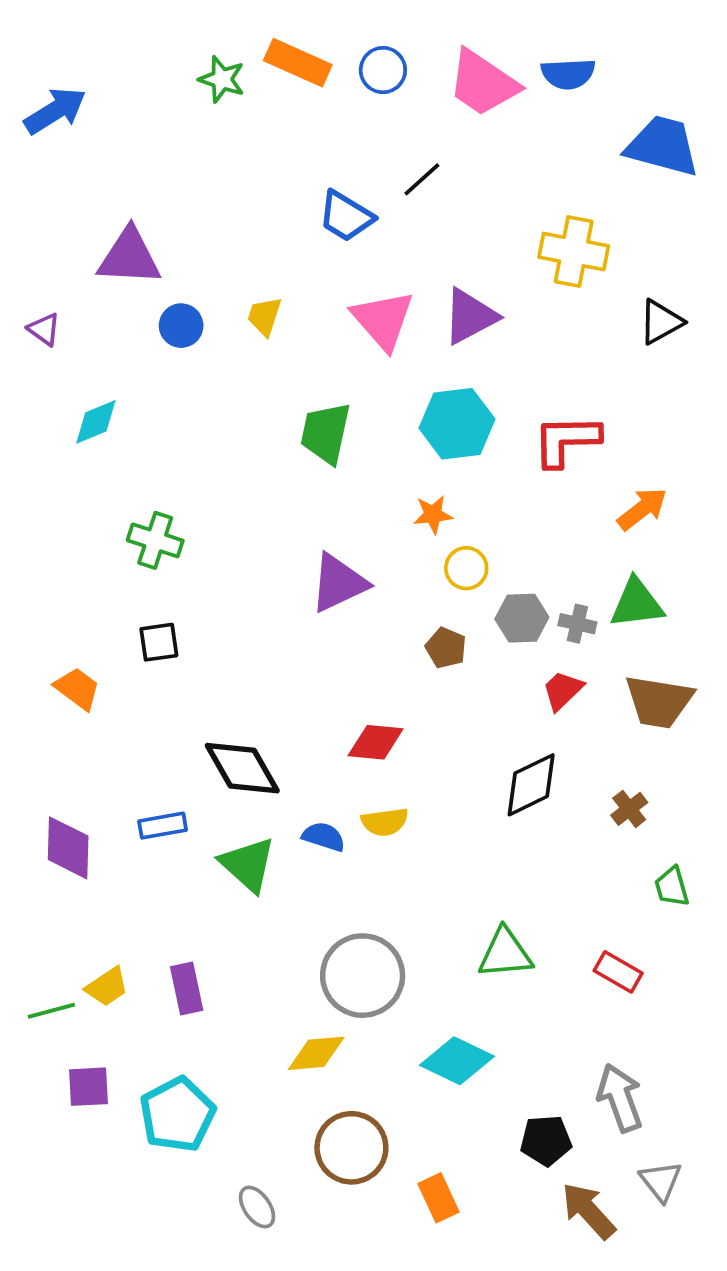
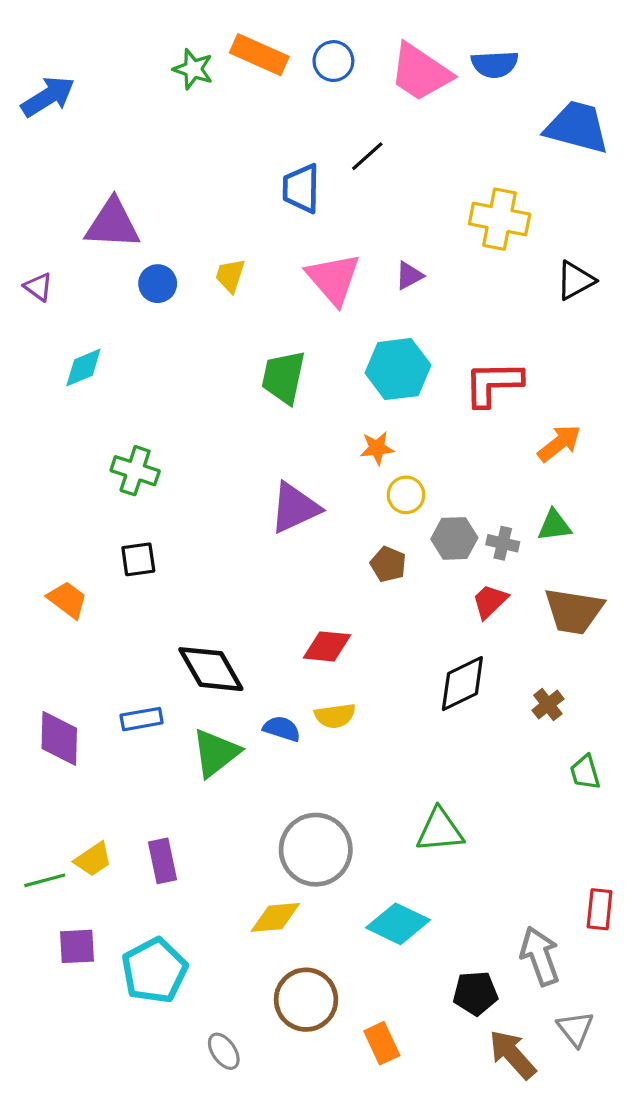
blue trapezoid: (346, 216) -> (301, 188), turned 60
purple triangle: (470, 316) -> (409, 276), size x0.6
green triangle: (637, 603) -> (554, 526), size x0.7
green triangle: (248, 864) -> (216, 753), turned 40
red rectangle: (618, 972) -> (600, 909), moved, turned 66

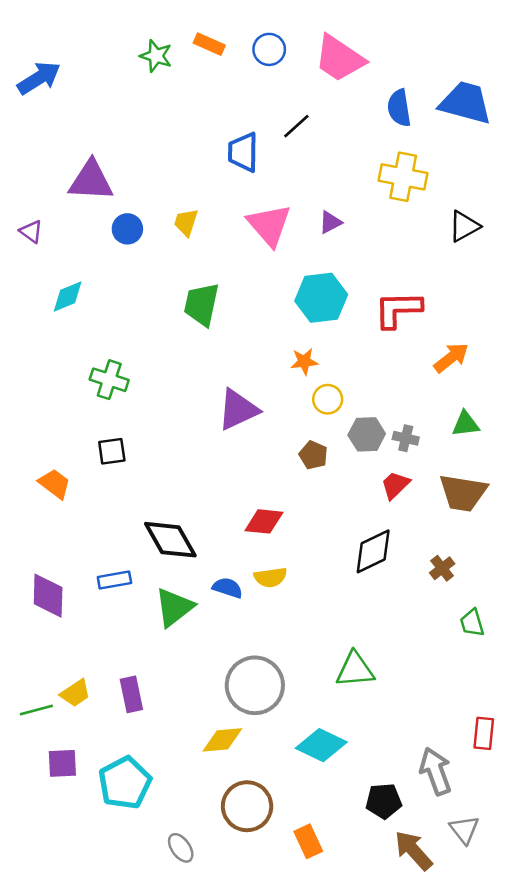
orange rectangle: (259, 55) -> (209, 44), size x0.7
blue semicircle: (495, 64) -> (399, 108), moved, turned 84
green trapezoid: (283, 377) -> (202, 304), moved
green triangle: (554, 526) -> (466, 424), moved

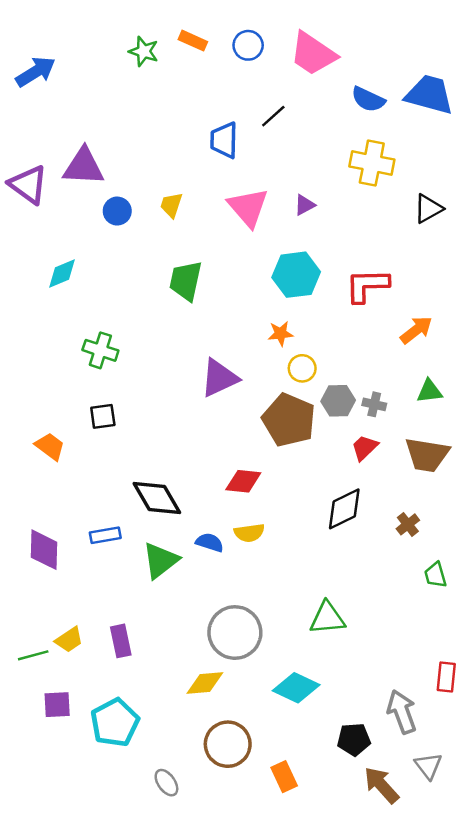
blue semicircle: (399, 108) -> (368, 99), turned -56
purple triangle: (31, 231) -> (28, 185), moved, size x1.8
brown pentagon: (313, 455) -> (289, 420), size x2.0

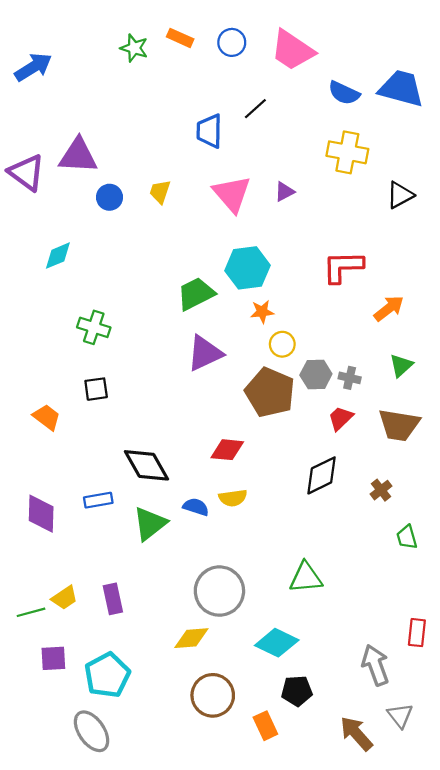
cyan hexagon: (296, 275) -> (247, 268), moved
green trapezoid: (186, 281) -> (196, 294), moved, turned 51
green triangle: (429, 391) -> (401, 366), turned -35
black pentagon: (354, 739) -> (297, 691), moved
gray ellipse: (166, 783) -> (92, 731), moved, size x1.6

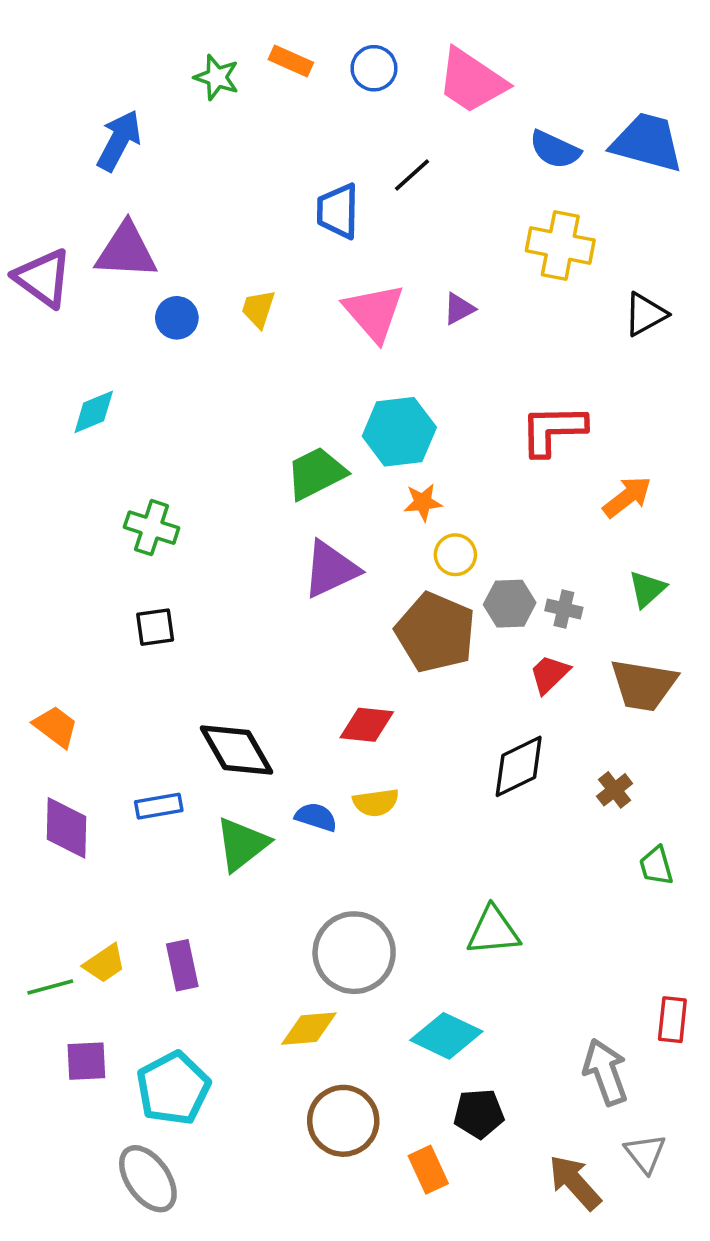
blue arrow: (33, 67) -> (119, 141), moved, turned -30
orange trapezoid: (47, 417) -> (56, 727), moved

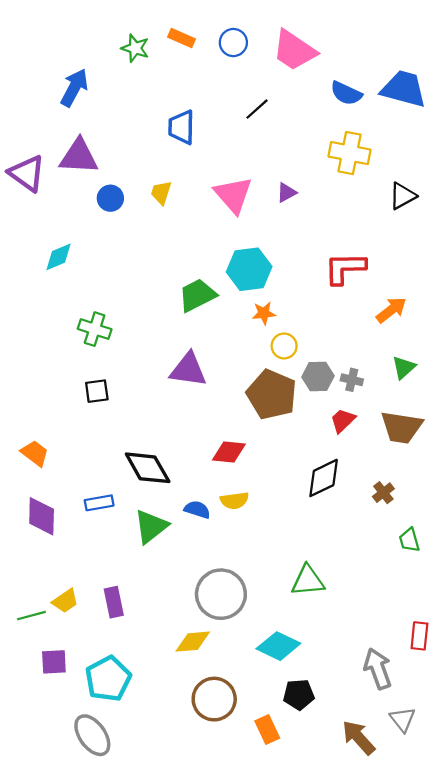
blue trapezoid: (338, 211) -> (181, 127), moved
purple triangle: (331, 569) -> (188, 370), moved, turned 33

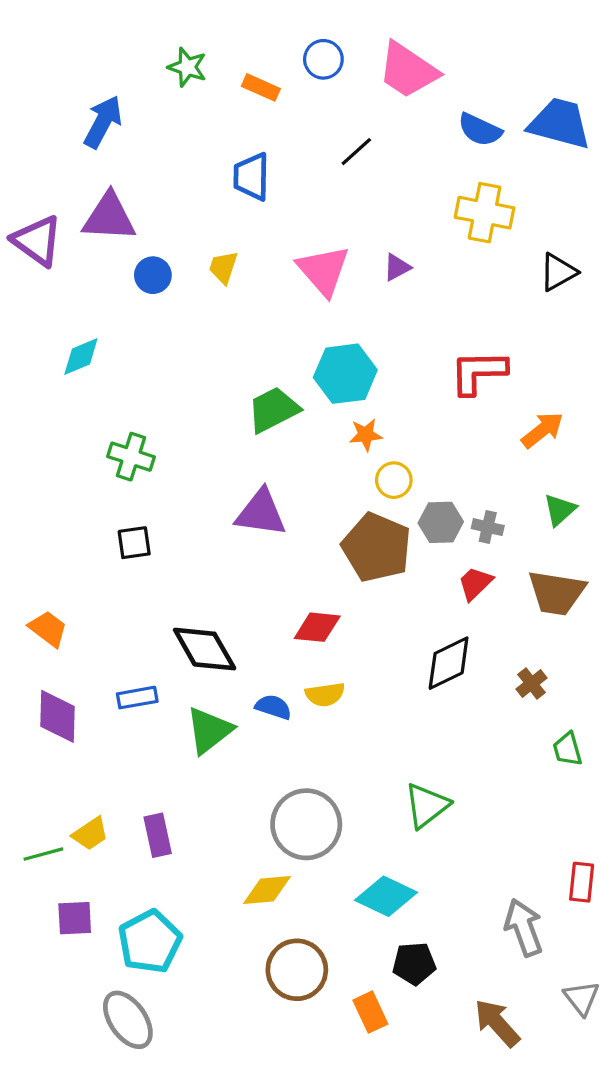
orange rectangle: (181, 38) -> (261, 87), moved
green triangle: (308, 581) -> (427, 806), turned -33
gray triangle: (403, 719) -> (582, 998), moved

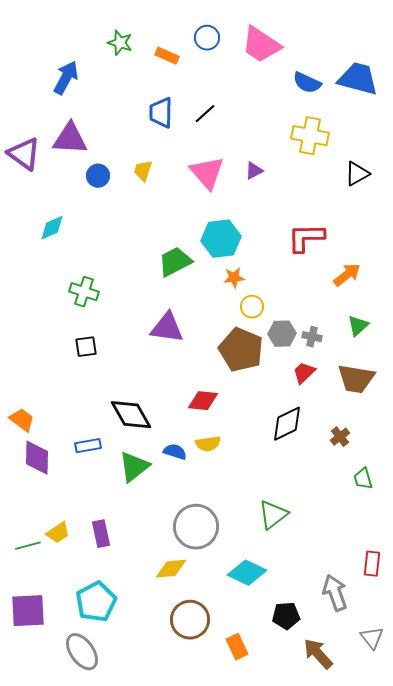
black line: (356, 152) -> (205, 114), moved
orange trapezoid: (48, 629) -> (22, 420), moved
purple square: (75, 918) -> (28, 611), moved, size x1.5
black pentagon: (414, 964) -> (286, 616), moved

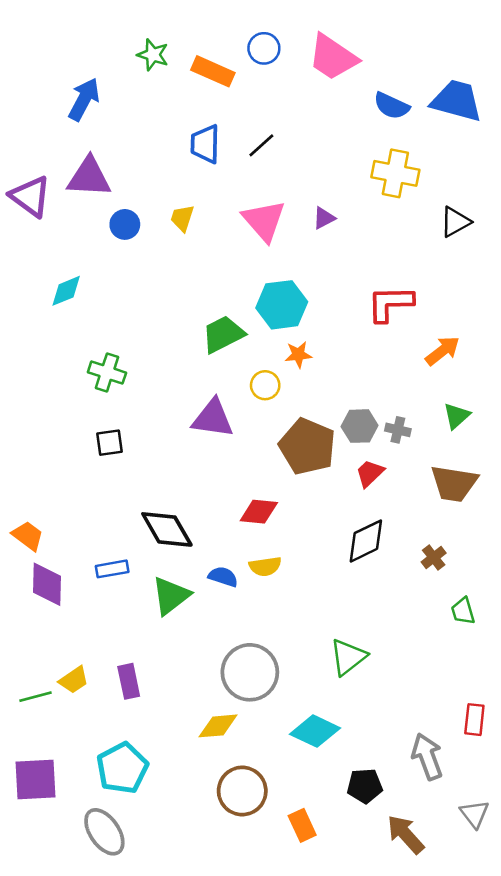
orange rectangle: (167, 56) -> (213, 71), size x1.4
yellow circle: (252, 307) -> (265, 385), moved
red trapezoid: (304, 373) -> (370, 473), moved

